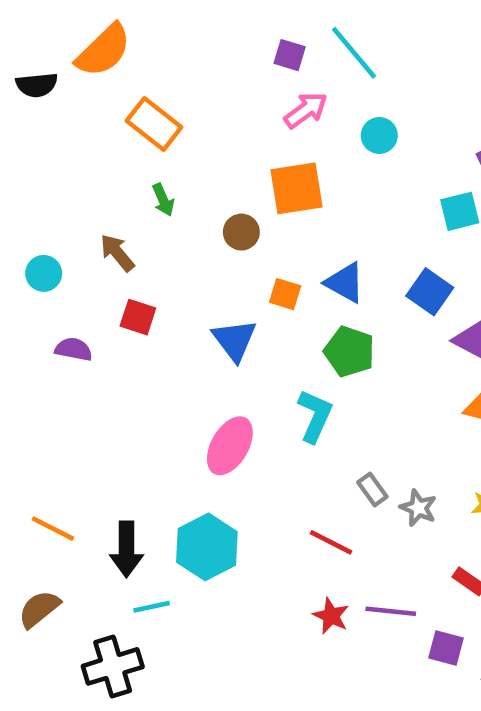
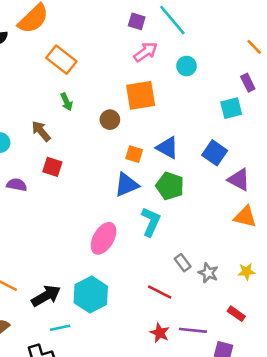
blue triangle: (234, 340) -> (127, 185), moved, turned 44
black arrow: (126, 549) -> (46, 296), turned -120

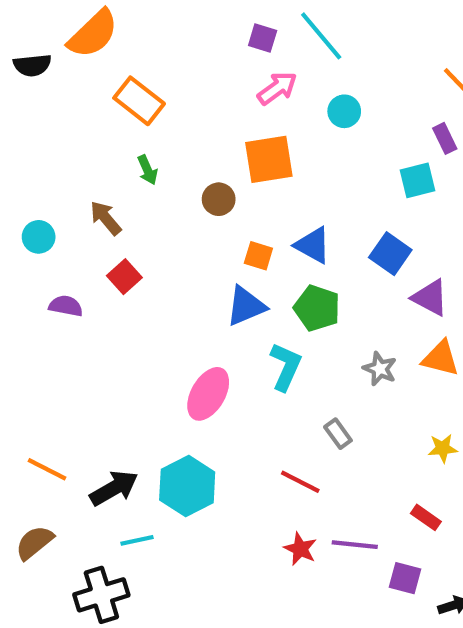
red square: (52, 167) -> (124, 277), turned 30
gray star: (208, 273) -> (380, 369), moved

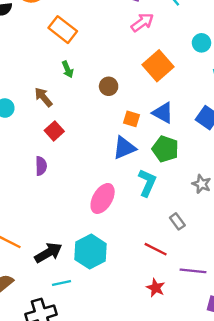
cyan circle: (344, 111) -> (201, 43), moved
orange square: (269, 159) -> (158, 66), moved, turned -32
purple semicircle: (66, 306) -> (41, 166), moved, turned 78
purple line: (355, 545) -> (193, 271), moved

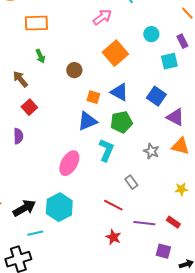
orange rectangle: (63, 30) -> (36, 23), turned -40
green pentagon: (165, 149) -> (121, 122), turned -30

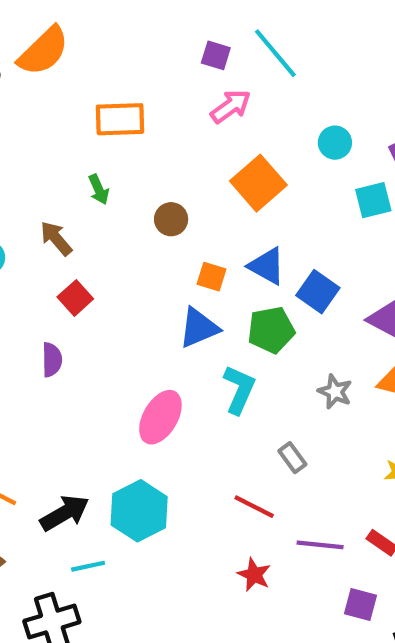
orange rectangle: (36, 23) -> (120, 119), moved
blue square: (156, 96) -> (318, 292), moved

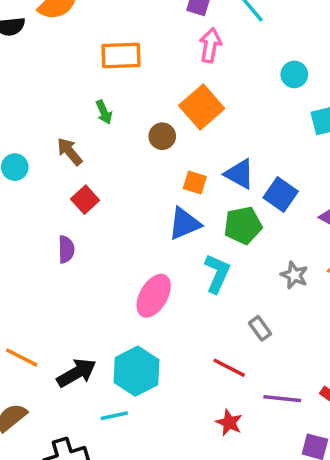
pink arrow: (231, 106) -> (210, 45), turned -44
orange square: (258, 183) -> (202, 107), moved
cyan line: (88, 566) -> (114, 416), moved

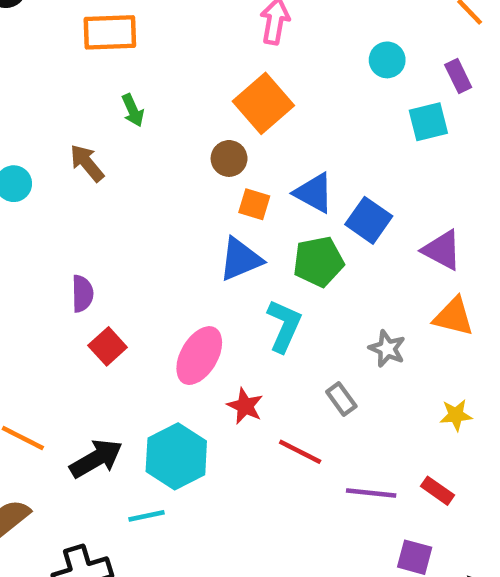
orange rectangle: (121, 56) -> (110, 32), moved
brown circle: (162, 136) -> (229, 158), moved
red square: (85, 200) -> (108, 346), moved
gray star: (294, 275) -> (387, 349), moved
red star: (229, 423) -> (245, 406), moved

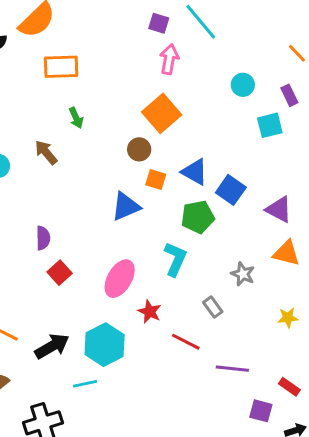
blue triangle: (240, 259) -> (126, 206), moved
red rectangle: (438, 491) -> (289, 387), moved

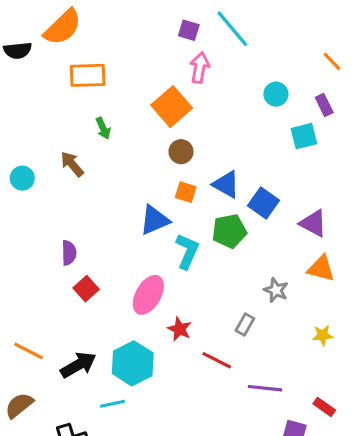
orange square: (162, 113) -> (172, 107), moved
brown circle: (139, 149) -> (181, 152), moved
cyan L-shape: (175, 259) -> (187, 251), moved
gray rectangle: (213, 307) -> (245, 324), turned 65

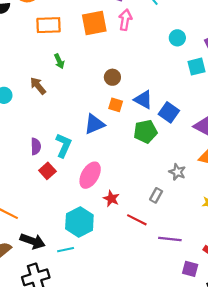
orange square: (172, 107) -> (94, 23), moved, turned 30
cyan L-shape: (187, 251) -> (63, 145), moved
black arrow: (78, 365) -> (33, 241), moved, turned 50

